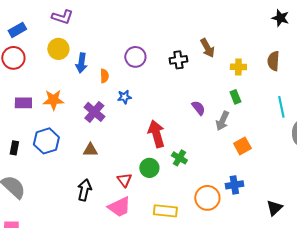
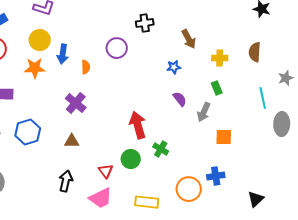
black cross: (178, 60) -> (145, 23), moved
blue star: (124, 97) -> (174, 67), moved
orange star: (53, 100) -> (35, 68), moved
orange square: (242, 146) -> (224, 137), turned 30

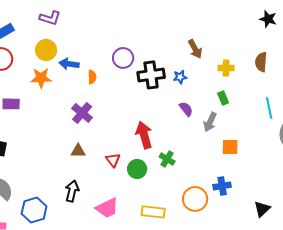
black cross: (145, 23) -> (151, 75), moved, size x1.5
blue arrow: (63, 54) -> (69, 64), turned 90
blue hexagon: (28, 132) -> (34, 210), moved
red triangle: (106, 171) -> (113, 160), moved

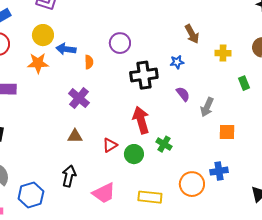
black cross: (151, 75) -> (144, 75), moved
green rectangle: (223, 98) -> (244, 83), moved
red triangle: (113, 160) -> (110, 145), turned 35

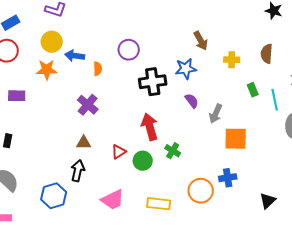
blue star: (177, 62) -> (186, 69), size x1.5
orange square: (227, 132) -> (236, 139), size x1.4
black arrow: (69, 176) -> (78, 171), moved
blue hexagon: (31, 195) -> (54, 196), moved

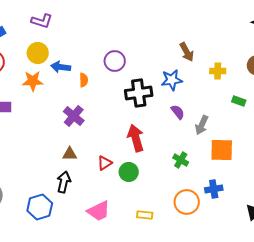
green rectangle: (253, 90) -> (239, 101), turned -48
green cross: (173, 151) -> (181, 160), moved
yellow rectangle: (159, 204) -> (145, 215), size x0.7

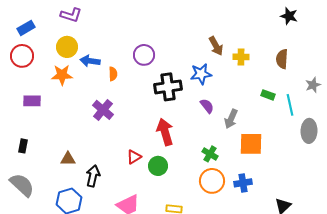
yellow cross: (218, 71) -> (241, 57), moved
brown triangle: (70, 154) -> (68, 159), moved
orange circle: (187, 202) -> (212, 181), moved

